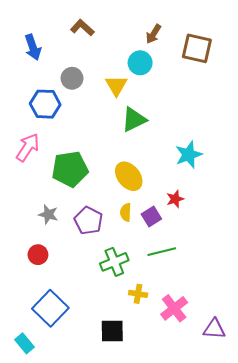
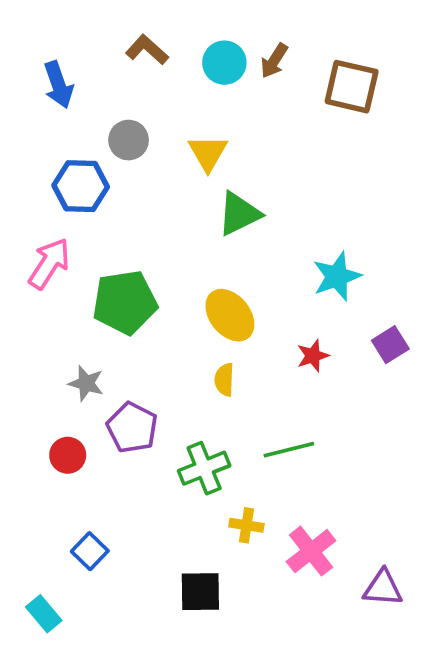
cyan circle: (140, 63) -> (224, 63), moved
purple square: (151, 216) -> (390, 345), moved
purple pentagon: (89, 221) -> (132, 428), moved
blue square: (50, 308) -> (90, 551), size x0.6

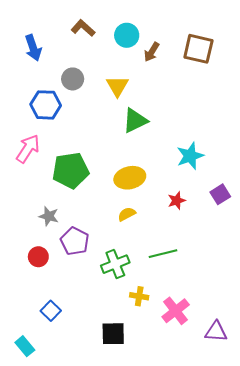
brown arrow: (274, 61) -> (152, 52), moved
yellow ellipse: (230, 315) -> (130, 178), turned -64
yellow semicircle: (224, 380) -> (127, 214), turned 60

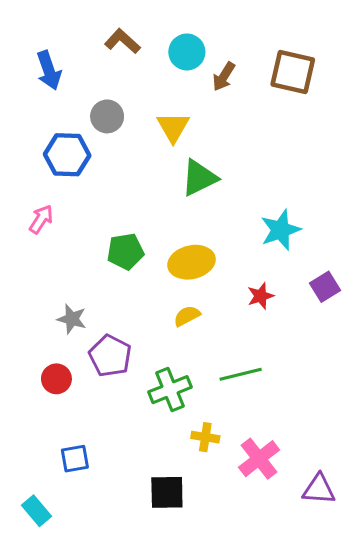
pink arrow: (28, 149) -> (41, 219), size x0.7
green pentagon: (71, 170) -> (126, 251), moved, size x0.7
blue square: (51, 311) -> (75, 459), turned 36

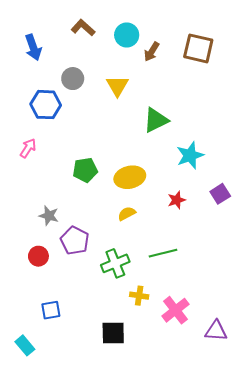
green triangle: (199, 178) -> (156, 120), moved

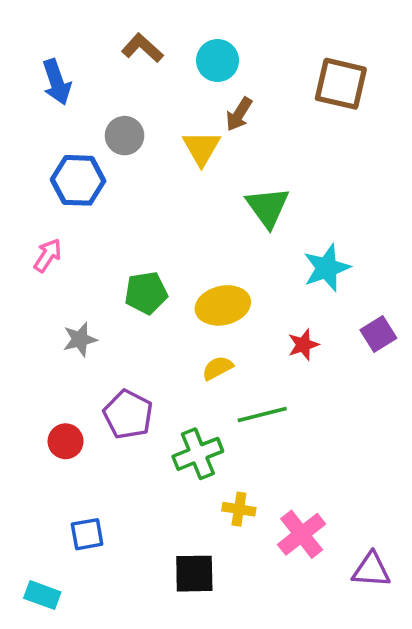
brown arrow: (152, 52) -> (239, 114), moved
green triangle: (156, 120) -> (268, 207), turned -40
gray star: (49, 216) -> (80, 339), moved, turned -30
green line: (163, 253) -> (262, 414), moved
cyan rectangle: (25, 345) -> (42, 595), turned -30

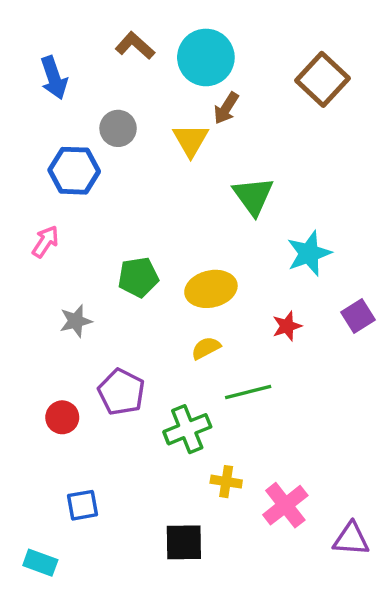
cyan circle: (218, 61) -> (206, 57), size x1.4
brown square: (341, 84) -> (322, 79), turned 30

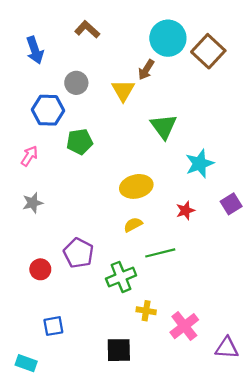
cyan circle: (206, 57) -> (168, 38), moved
green pentagon: (138, 277) -> (80, 142), moved
gray star: (76, 321) -> (33, 203), moved

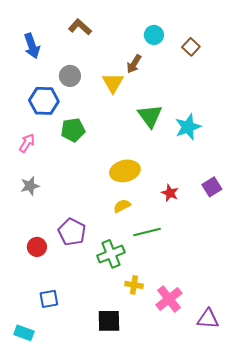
cyan circle: (168, 38) -> (154, 35), size x0.6
brown square: (208, 51) -> (191, 47), size x0.6
cyan star: (200, 164) -> (188, 127), moved
red star: (185, 210) -> (170, 193), turned -30

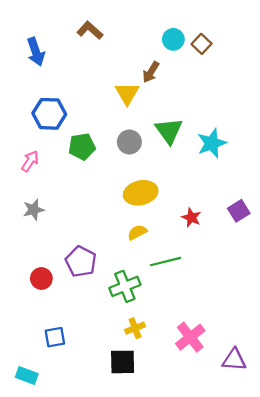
brown square: (191, 47) -> (202, 44), moved
gray circle: (70, 76) -> (129, 142), moved
yellow cross: (134, 285) -> (135, 328), moved, turned -30

